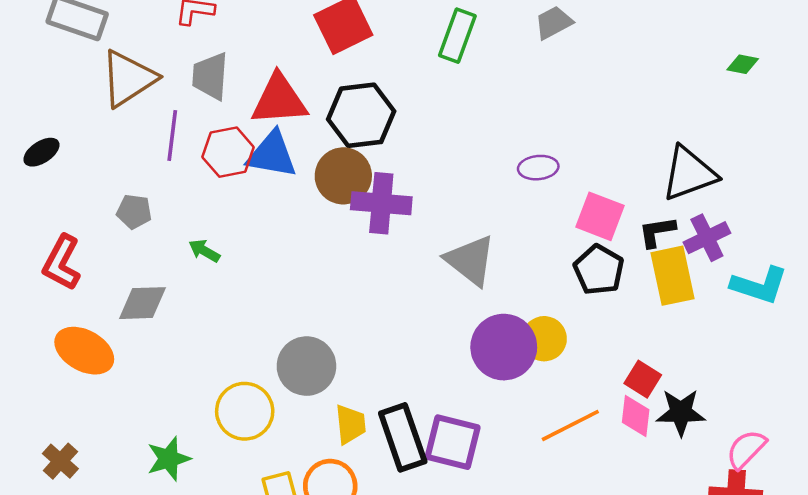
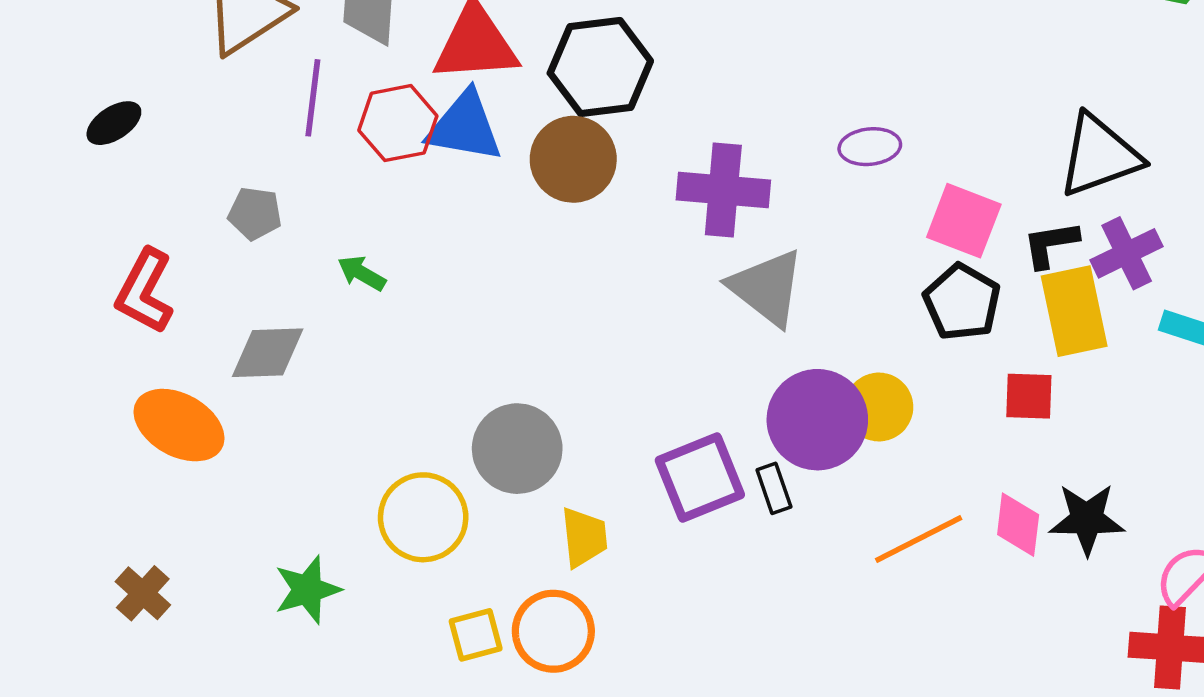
purple cross: (381, 203) -> (723, 190), moved
red square: (643, 379) -> (1029, 396), moved, turned -30
black rectangle: (403, 437) -> (774, 488), moved, size x0.5
purple square: (453, 442) -> (700, 478), moved, turned -36

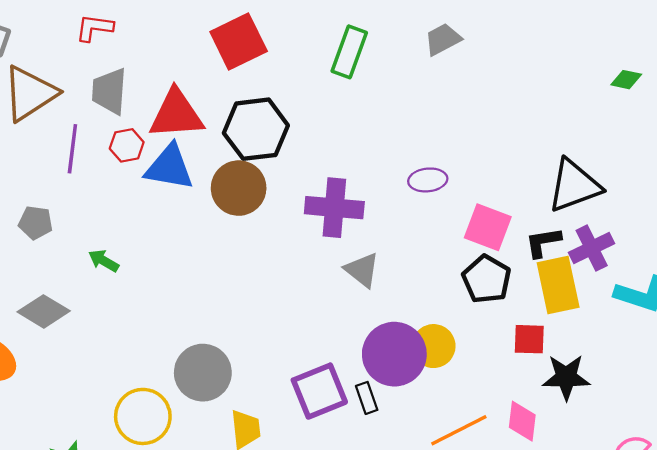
red hexagon: (398, 123) -> (127, 145), moved, size x0.7
gray triangle: (767, 288) -> (362, 270), size x0.7
gray diamond: (268, 353) -> (44, 311), turned 33
black star: (1087, 519) -> (566, 377), moved

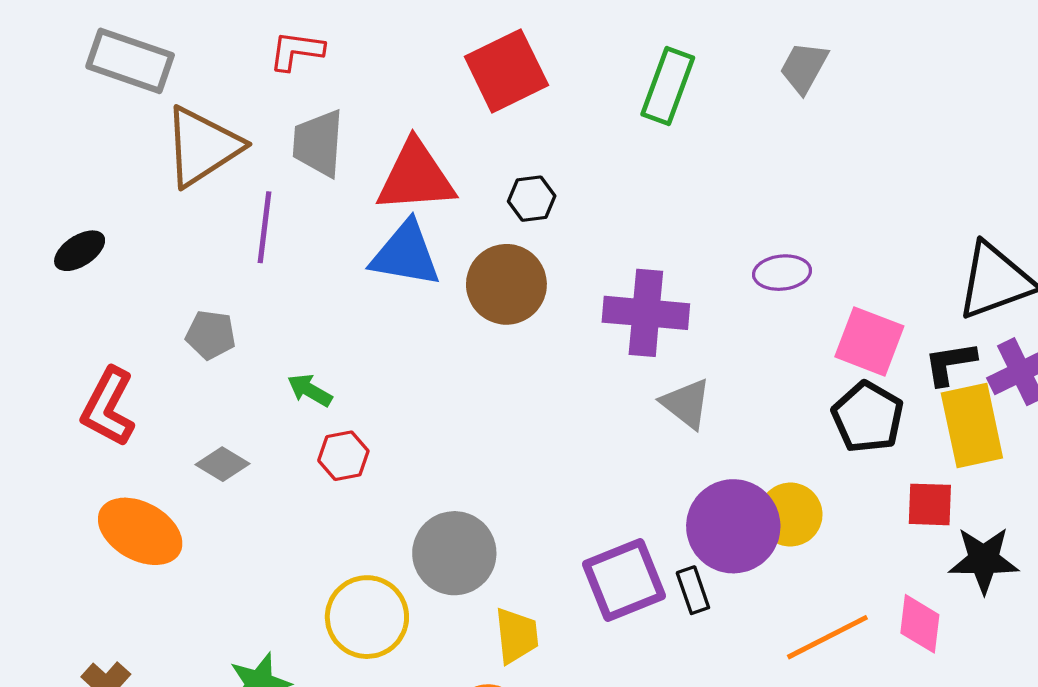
gray trapezoid: (443, 39) -> (804, 68), turned -33
black hexagon: (256, 129) -> (532, 199), size x0.5
red hexagon: (127, 145) -> (343, 456), moved
gray diamond: (44, 311) -> (222, 464), size x0.7

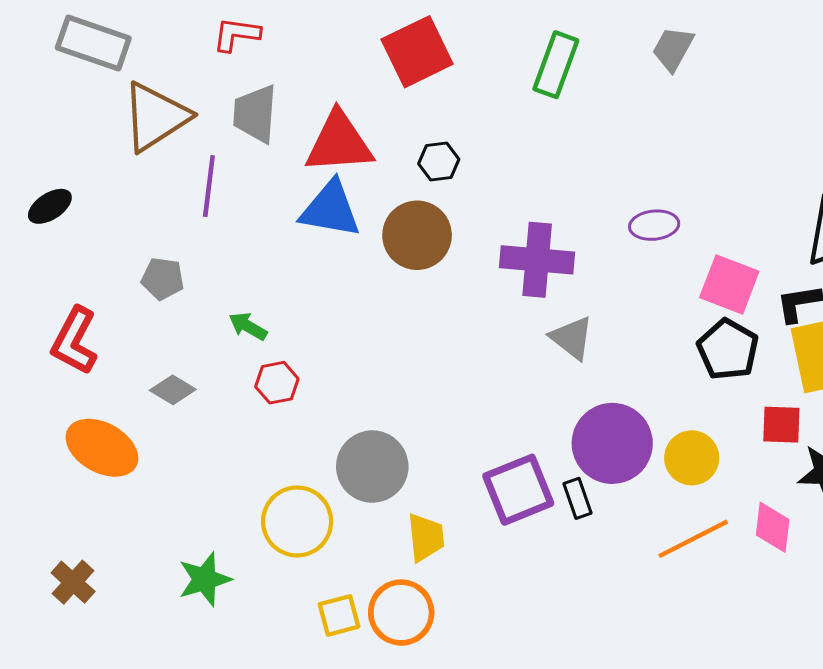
yellow circle: (790, 515) -> (692, 458), moved

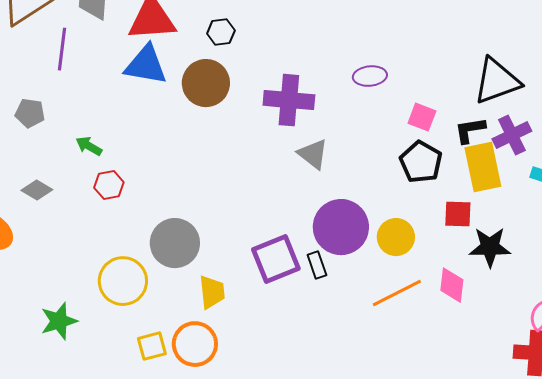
pink square: (729, 284) -> (422, 117), size x0.7

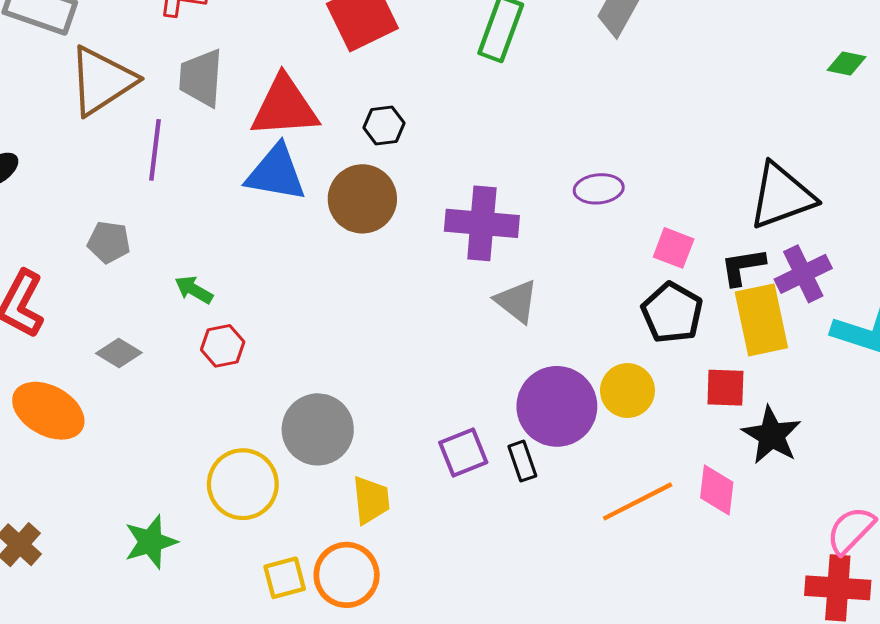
yellow circle: (396, 237) -> (627, 391), moved
black star: (490, 247) -> (772, 435), turned 30
purple square: (276, 259) -> (463, 452), size x0.7

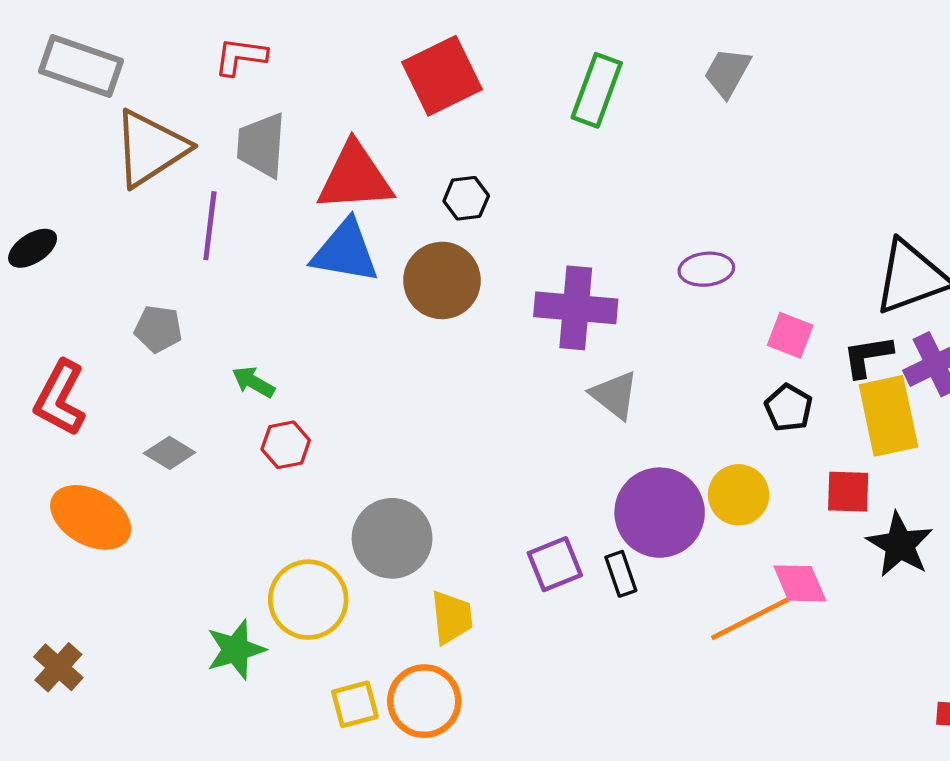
black pentagon: (672, 313) -> (789, 408), size x0.7
pink diamond: (717, 490) -> (800, 583), moved, turned -30
green star: (151, 542) -> (236, 650), moved

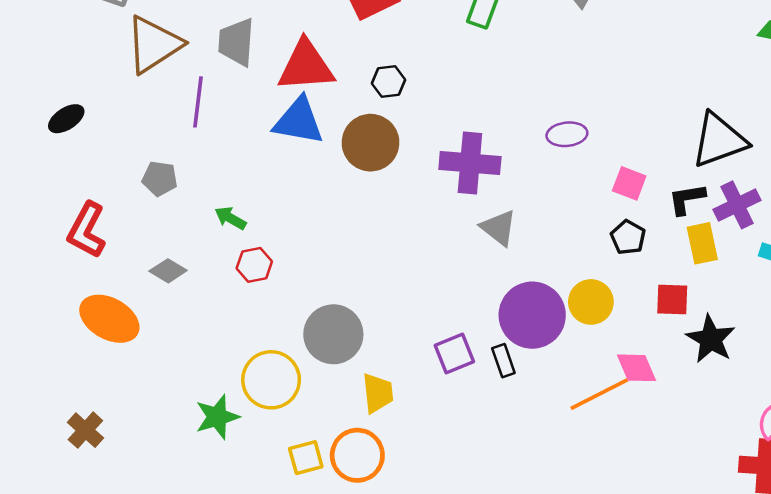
yellow rectangle: (888, 416) -> (702, 243), size x0.7

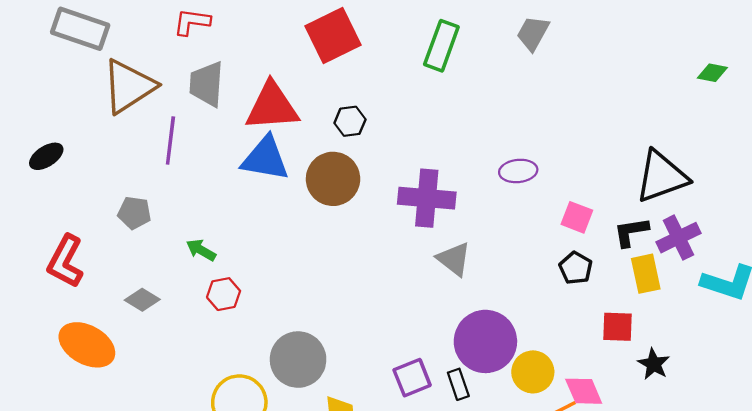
yellow circle: (591, 302) -> (533, 372), moved
black star: (711, 339) -> (654, 364), size x0.7

